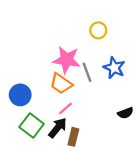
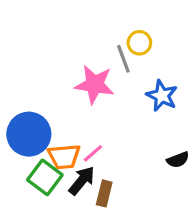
gray line: (87, 72) -> (123, 59), moved
orange trapezoid: (61, 84) -> (64, 157), moved, turned -40
blue circle: (20, 95) -> (29, 134), size x1.4

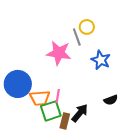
pink line: (93, 153) -> (58, 96), turned -40
green square: (45, 177) -> (51, 111), moved, turned 35
black arrow: (82, 181) -> (80, 113), moved

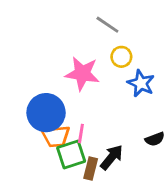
yellow circle: (87, 27) -> (121, 57), moved
gray line: (77, 37) -> (107, 25), moved, turned -36
blue circle: (18, 84) -> (46, 113), moved

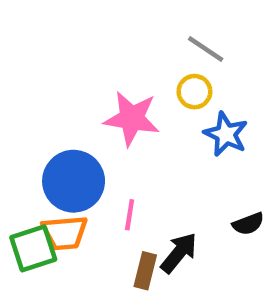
gray line: (107, 25) -> (206, 49), moved
orange trapezoid: (56, 136) -> (65, 233), moved
green square: (71, 154) -> (33, 248), moved

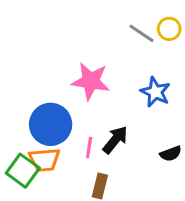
yellow circle: (194, 92) -> (169, 29), moved
green square: (33, 248) -> (23, 171), turned -36
black arrow: (179, 253) -> (115, 140), moved

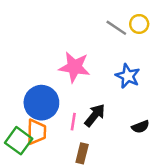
orange trapezoid: (44, 160) -> (36, 132), turned -84

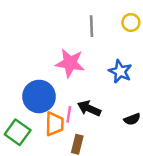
gray line: (116, 28) -> (92, 26), moved, turned 54
black arrow: (95, 115) -> (89, 108), turned -105
orange trapezoid: (36, 132) -> (55, 124), moved

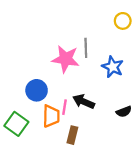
gray line: (92, 26) -> (86, 48), moved
blue circle: (39, 96) -> (37, 90), size x0.7

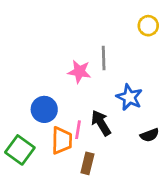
pink star: (66, 59) -> (79, 72), size x0.7
blue star: (113, 67) -> (129, 97), moved
black arrow: (84, 102) -> (101, 123), turned 35

